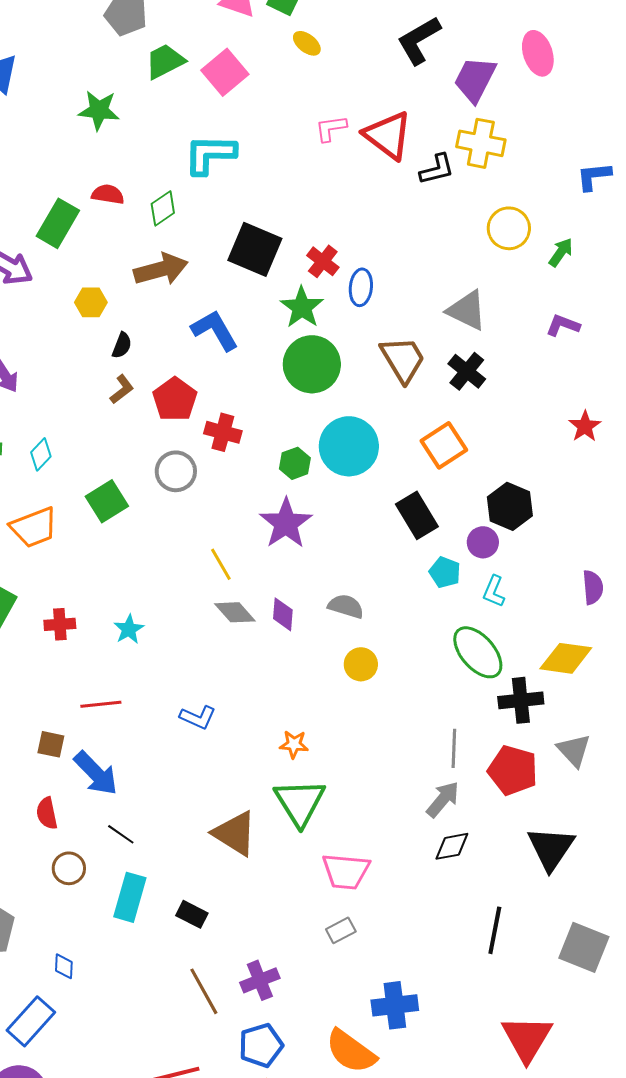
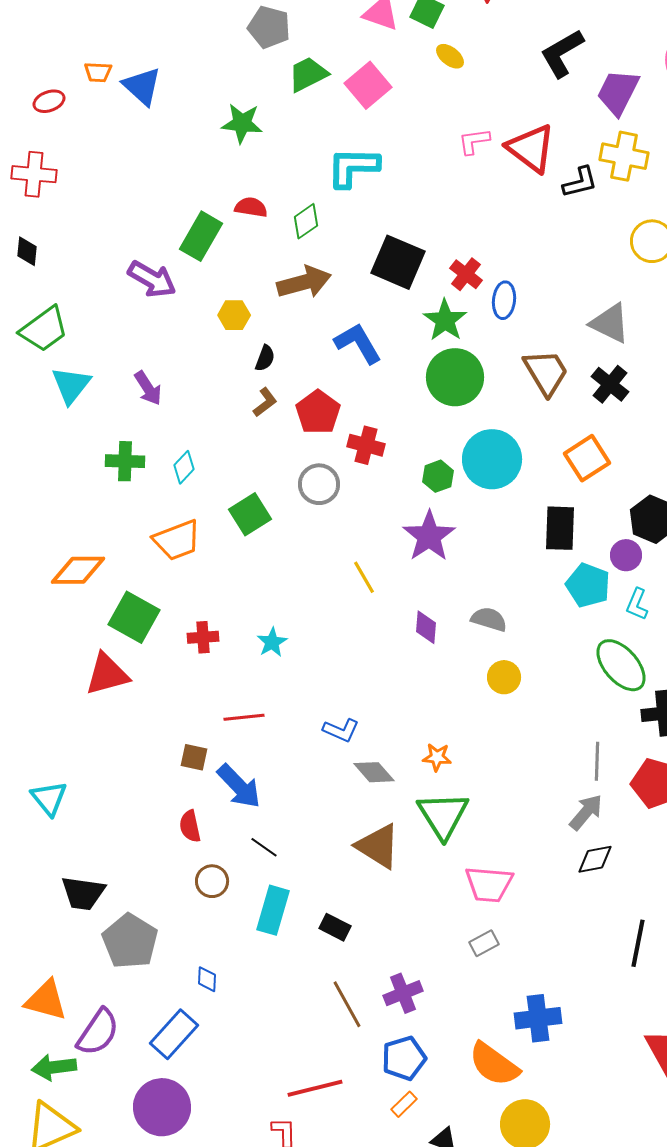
black rectangle: (417, 515) -> (560, 528), turned 33
cyan pentagon: (445, 572) -> (588, 585), size x1.4
gray diamond: (235, 612) -> (374, 772), moved

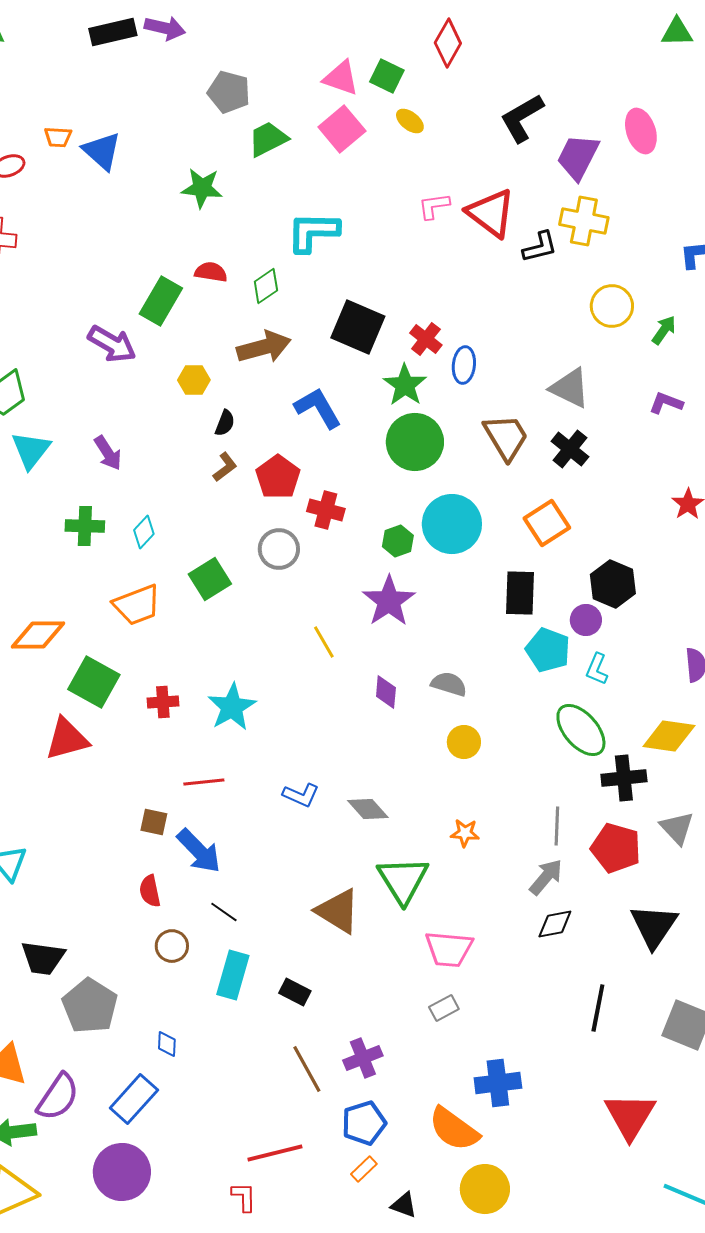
pink square: (368, 85) -> (342, 129), moved
cyan star: (272, 642) -> (232, 707), size x1.6
orange star: (437, 757) -> (465, 833), moved
gray diamond: (374, 772) -> (368, 809), moved

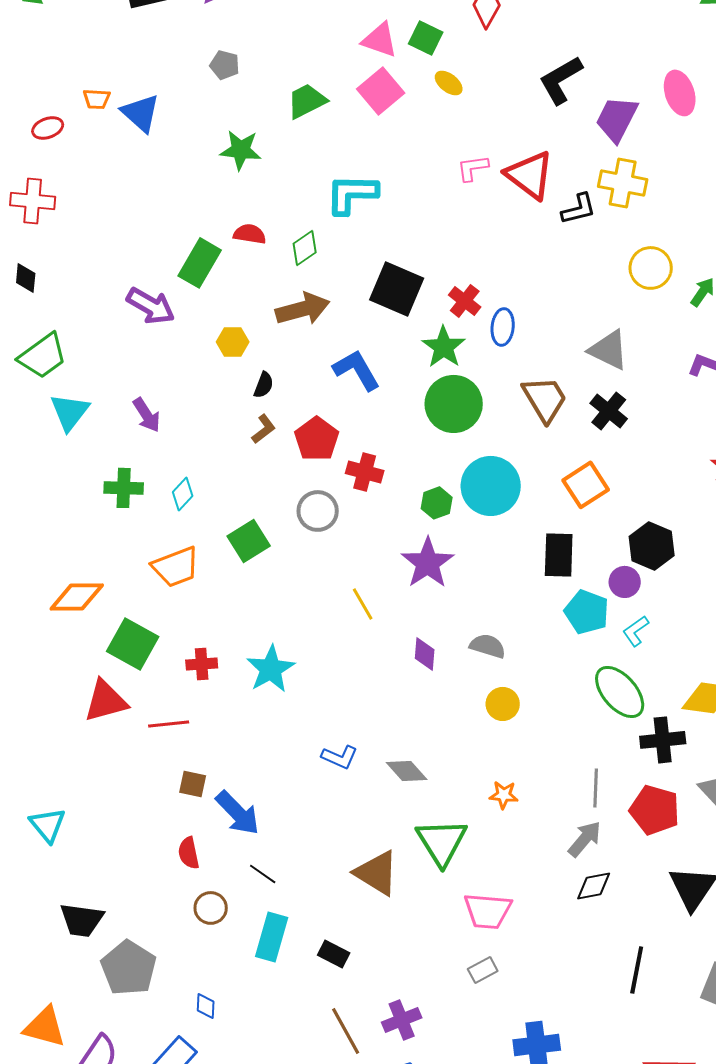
gray pentagon: (229, 92) -> (225, 65), moved, size x0.7
cyan L-shape: (597, 669) -> (636, 631), turned 32
red line: (204, 782) -> (169, 724), moved

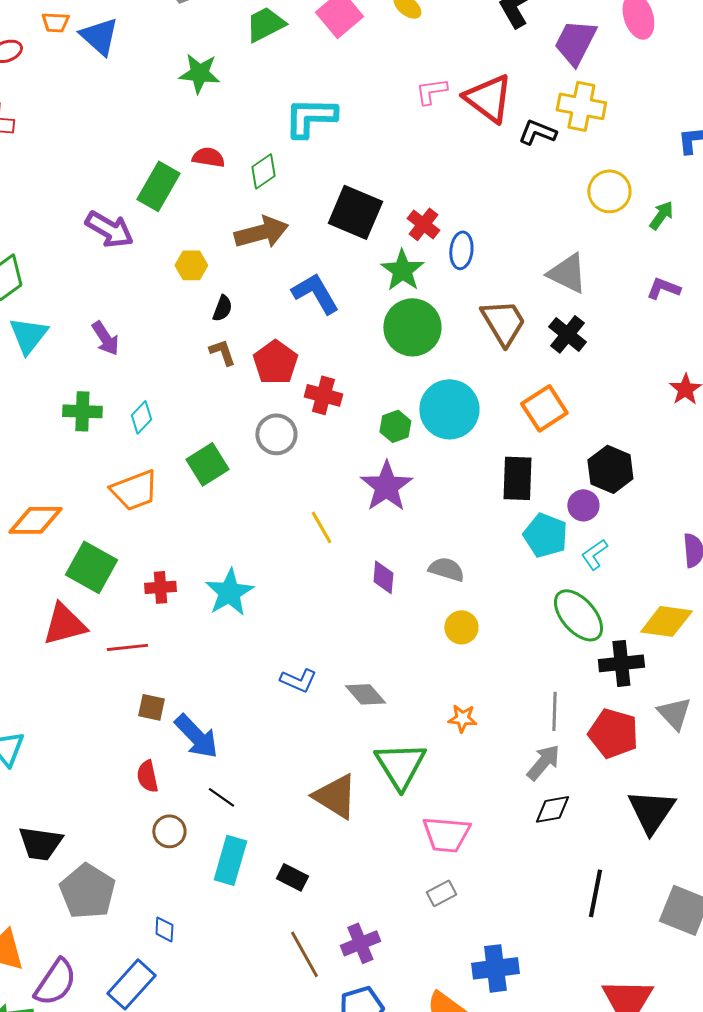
black L-shape: (579, 209) -> (537, 132), turned -144
brown L-shape: (264, 429) -> (222, 352), turned -72

